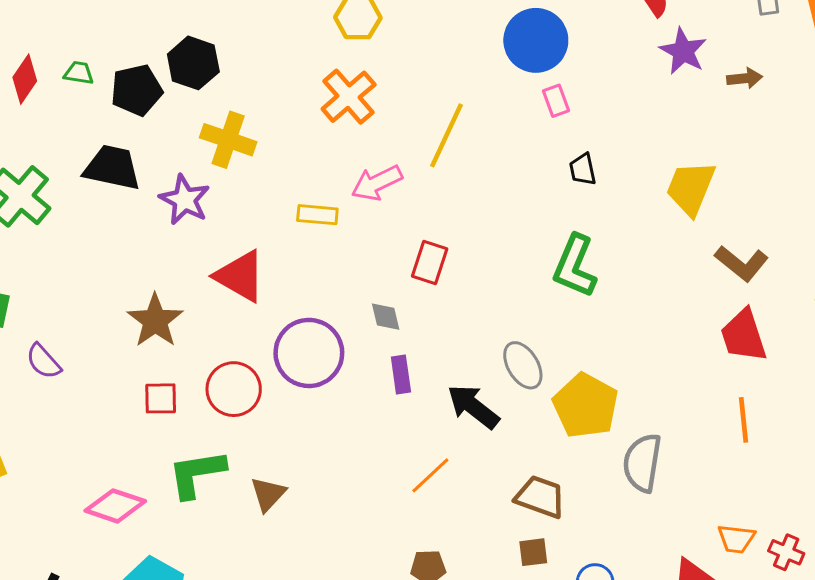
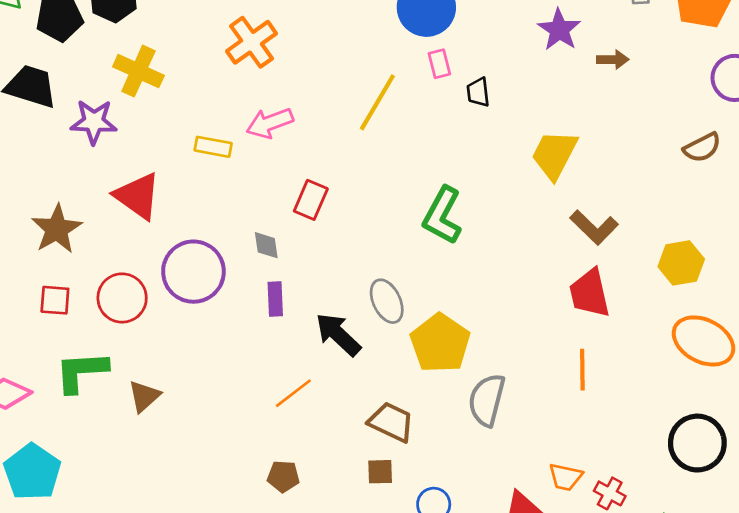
yellow line: (447, 135) -> (377, 102), moved
black trapezoid: (583, 169) -> (478, 92), moved
purple star: (185, 200) -> (94, 122), turned -30

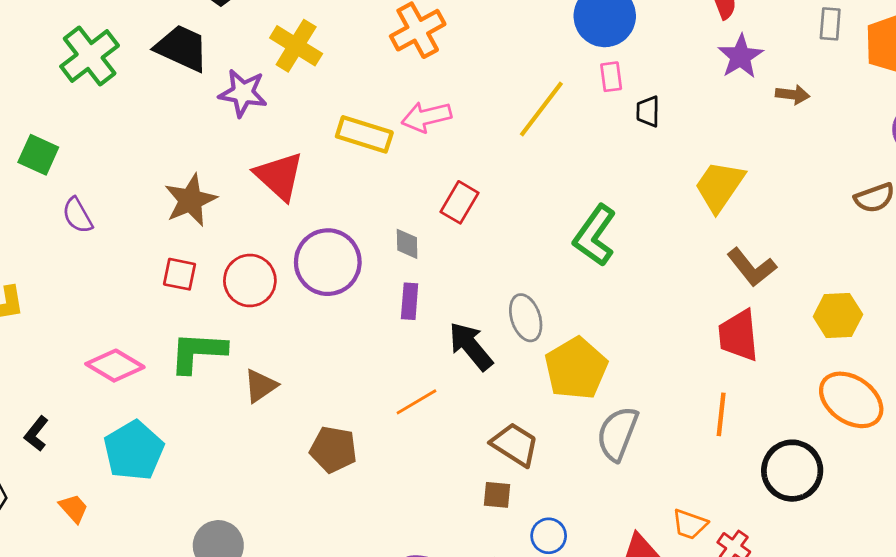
yellow rectangle: (213, 147) -> (364, 134), size x1.4
black circle: (697, 443) -> (792, 471), moved
brown pentagon: (283, 476) -> (333, 449), moved, size x1.4

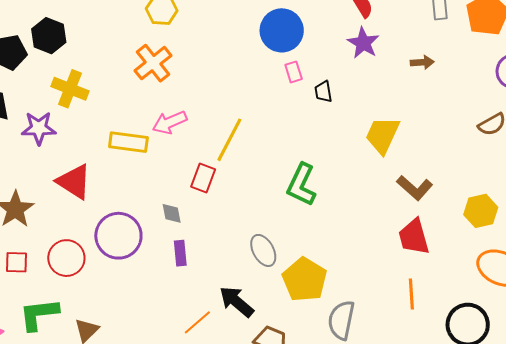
purple star: (741, 56) -> (363, 43), moved
yellow line: (541, 109) -> (229, 140), moved
black arrow: (471, 346) -> (236, 302), moved

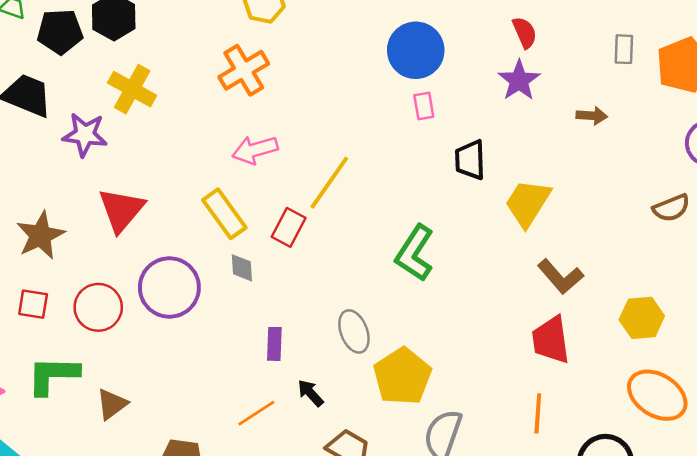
black trapezoid: (323, 92) -> (470, 160), moved, size x1.4
yellow rectangle: (128, 142) -> (224, 214), moved, turned 39
red triangle: (74, 182) -> (121, 210), turned 30
purple rectangle: (180, 253) -> (274, 344), moved
black arrow: (236, 302) -> (310, 393), size x0.6

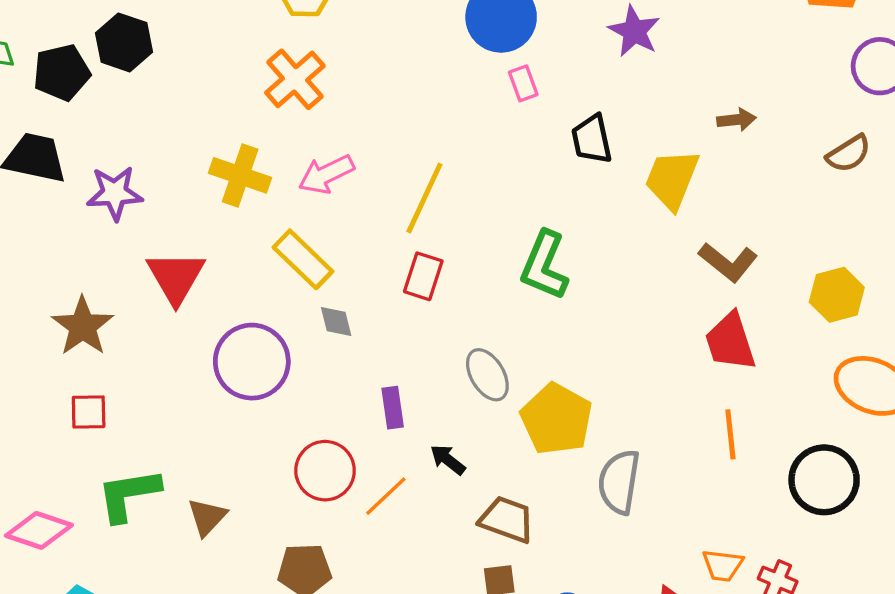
yellow cross: (132, 89) -> (240, 175), moved
brown arrow: (592, 116) -> (737, 120), moved
red rectangle: (289, 227) -> (423, 276), moved
red circle: (98, 307) -> (325, 471), moved

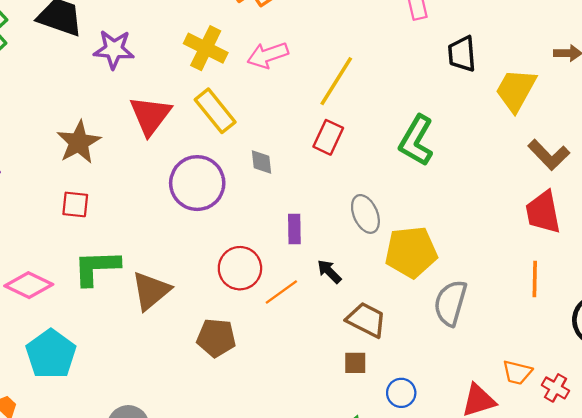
yellow rectangle: (303, 259) -> (215, 111), moved
yellow pentagon: (556, 419) -> (411, 252), turned 30
brown triangle: (207, 517) -> (151, 291), size x1.4

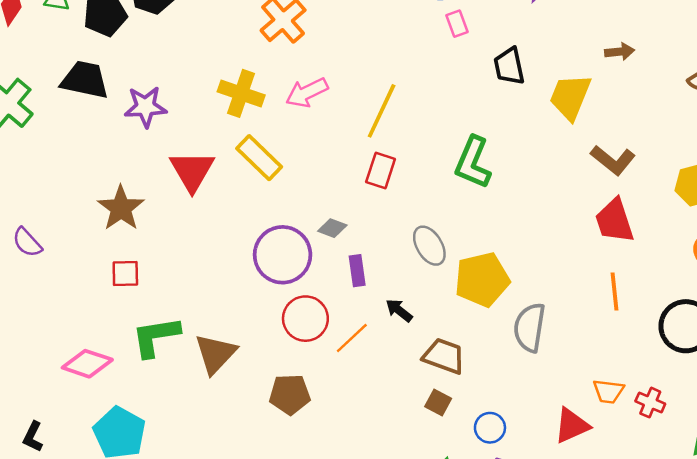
gray diamond: (261, 162) -> (332, 228), moved, turned -56
purple circle: (197, 183) -> (283, 255), moved
brown square: (355, 363) -> (438, 402), turned 35

